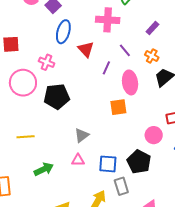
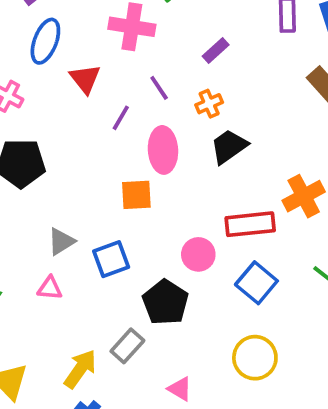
orange cross: (152, 56) -> (209, 104), turned 32
blue square: (108, 164) -> (111, 259), moved, turned -30
gray rectangle: (121, 186) -> (127, 346), turned 54

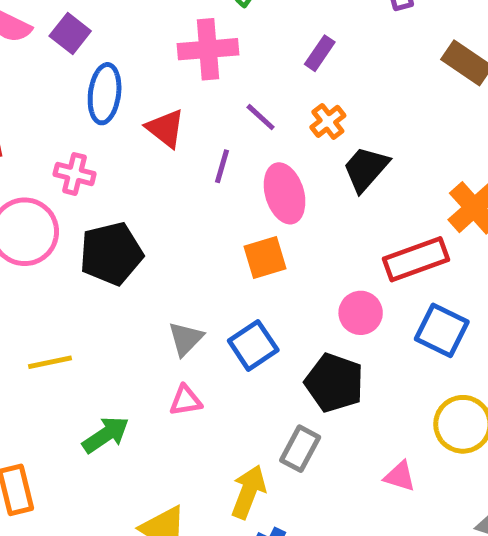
pink triangle: (180, 389) -> (400, 476), moved

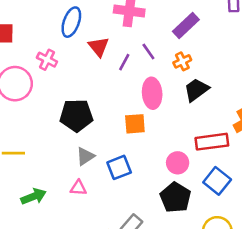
purple rectangle: (320, 53) -> (186, 26), size x1.5
purple line: (222, 166) -> (124, 62), moved
black pentagon: (111, 254) -> (76, 115), moved
black pentagon: (334, 383) -> (175, 197), moved

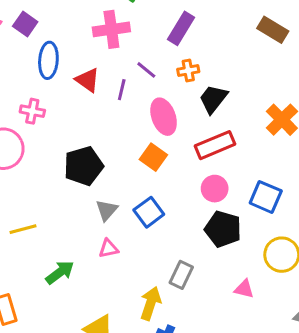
orange cross: (182, 61) -> (188, 71), turned 30
orange square: (135, 124) -> (153, 157), turned -35
red rectangle: (212, 142) -> (215, 145), moved

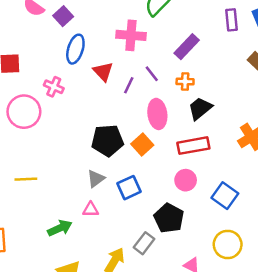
black pentagon: (84, 166) -> (107, 140), moved
black pentagon: (223, 229) -> (169, 218), moved
green arrow: (60, 272) -> (60, 228), moved

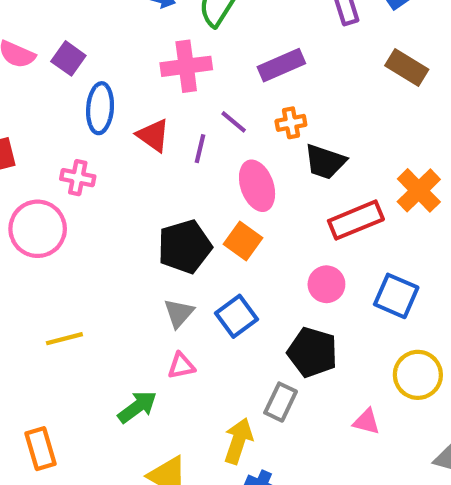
purple rectangle: (187, 47) -> (281, 65), turned 35
black trapezoid: (200, 108) -> (325, 162), turned -110
red rectangle: (193, 146) -> (356, 220), moved

